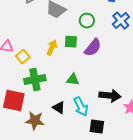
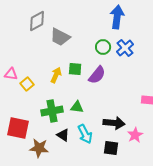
green circle: (87, 21) -> (103, 47), moved
green cross: (35, 80) -> (52, 111), moved
black square: (97, 127) -> (111, 148), moved

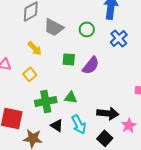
green circle: (103, 47) -> (87, 29), moved
yellow arrow: (56, 75) -> (35, 48), moved, turned 112
yellow square: (27, 84) -> (30, 74), moved
black square: (111, 148) -> (105, 138), turned 35

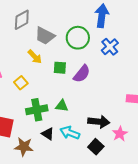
green circle: (87, 29) -> (78, 38), size x1.5
yellow arrow: (35, 48) -> (35, 57), moved
cyan arrow: (79, 124) -> (70, 133), turned 138

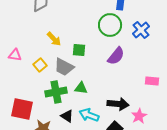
gray trapezoid: (45, 36) -> (64, 67), moved
green circle: (78, 38) -> (110, 25), moved
blue cross: (110, 47) -> (141, 30), moved
purple semicircle: (82, 74) -> (116, 56), moved

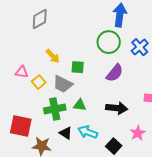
pink triangle: (15, 55) -> (22, 72), moved
black arrow: (118, 104) -> (117, 108), moved

